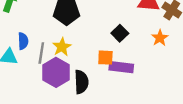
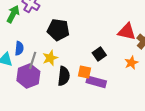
purple hexagon: (56, 72) -> (28, 76), moved
black semicircle: (81, 82) -> (64, 76), moved

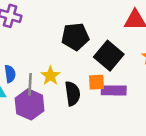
black pentagon: (58, 30) -> (75, 37), moved
black square: (99, 54) -> (109, 56), size x1.6

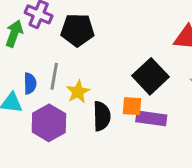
black pentagon: (75, 37) -> (77, 30), moved
gray line: (30, 84) -> (54, 76), moved

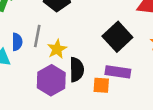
orange square: (132, 106) -> (101, 85), moved
purple hexagon: (49, 123) -> (51, 80), moved

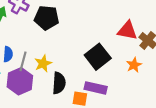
gray line: (37, 36) -> (23, 61), moved
purple hexagon: (51, 80) -> (20, 81), moved

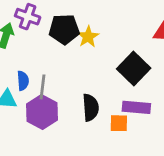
yellow star: (43, 63) -> (88, 37), moved

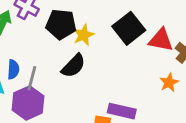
black square: (134, 68) -> (129, 28), moved
black semicircle: (91, 108) -> (73, 66), moved, turned 40

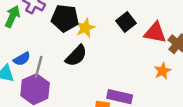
black square: (129, 28) -> (126, 22), size x0.7
blue semicircle: (13, 69) -> (22, 59), turned 56

